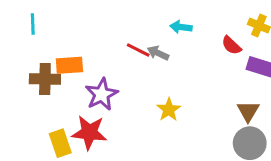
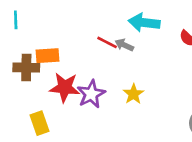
cyan arrow: (181, 27) -> (144, 23), size x1.6
purple star: (102, 94) -> (91, 94), moved
red star: (89, 132) -> (65, 87), moved

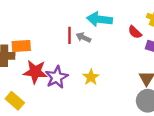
red line: (107, 42) -> (70, 35), turned 63
yellow rectangle: (40, 123) -> (15, 101), turned -30

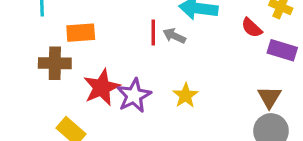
orange rectangle: (21, 46) -> (81, 33), moved
red star: (35, 72) -> (102, 87), turned -30

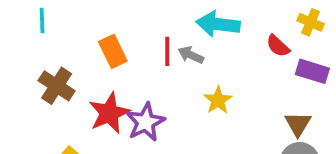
orange rectangle: (81, 33) -> (113, 51), moved, turned 68
brown cross: (55, 63) -> (57, 86), turned 32
yellow star: (186, 95) -> (218, 100), moved

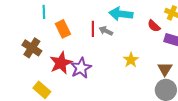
cyan line: (42, 20) -> (44, 12), moved
yellow star: (218, 100) -> (131, 60), moved

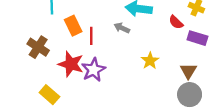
red line: (93, 29) -> (91, 36), moved
red star: (61, 63) -> (71, 64), turned -30

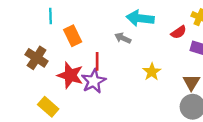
red semicircle: (176, 22) -> (179, 32), turned -77
red line: (91, 36) -> (97, 61), moved

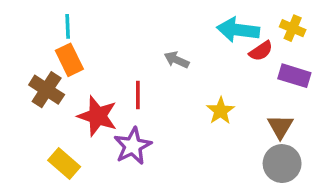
cyan arrow: (140, 18) -> (238, 30), moved
orange rectangle: (73, 36) -> (69, 60), moved
purple star: (94, 81) -> (133, 146), moved

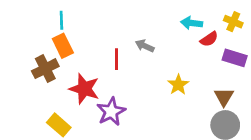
cyan arrow: (238, 30) -> (192, 23), size x0.7
brown cross: (47, 90) -> (45, 69), turned 30
red line: (138, 95) -> (116, 59), moved

